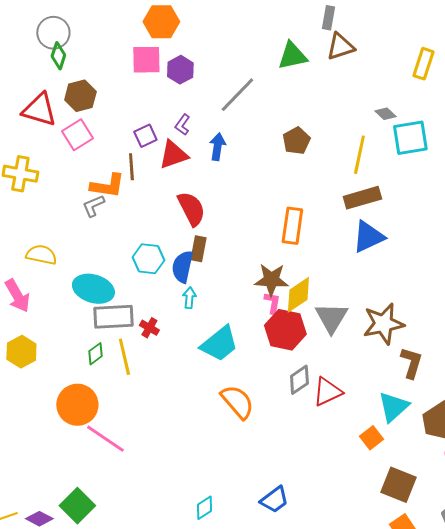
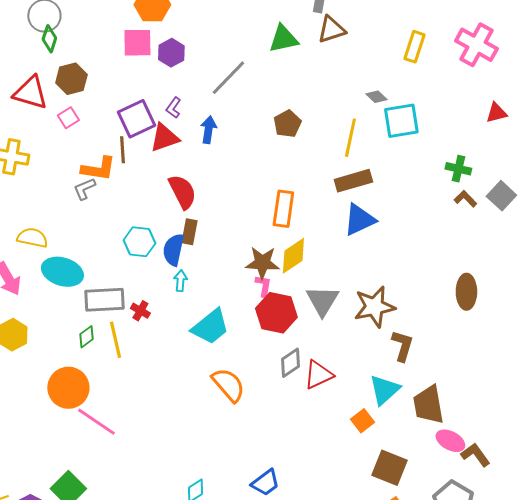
pink square: (77, 135) -> (68, 118), size x0.7
purple square: (145, 136) -> (136, 119), size x1.6
cyan ellipse: (93, 289) -> (62, 272), moved
yellow diamond: (298, 295) -> (293, 256), moved

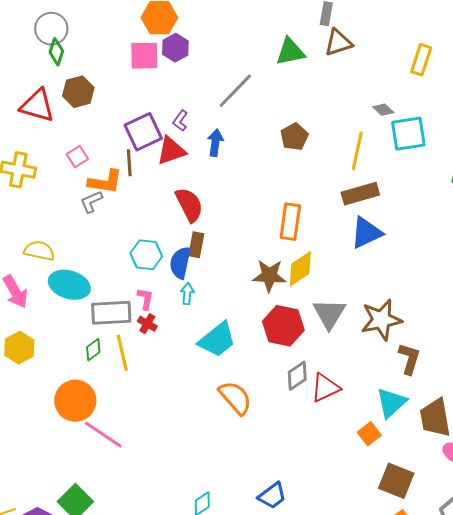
purple hexagon: (171, 53) -> (175, 48), moved
pink square: (68, 118) -> (77, 157), moved
pink L-shape: (263, 286) -> (145, 299), moved

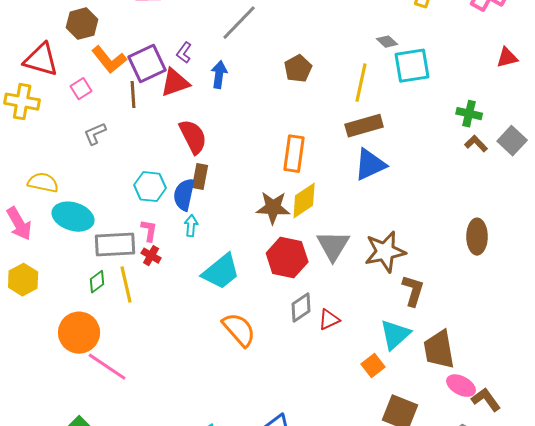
red triangle: (37, 106) -> (41, 60), moved
orange L-shape: (105, 182) -> (109, 60), moved, turned 42
red triangle: (325, 388) -> (329, 320), size x0.7

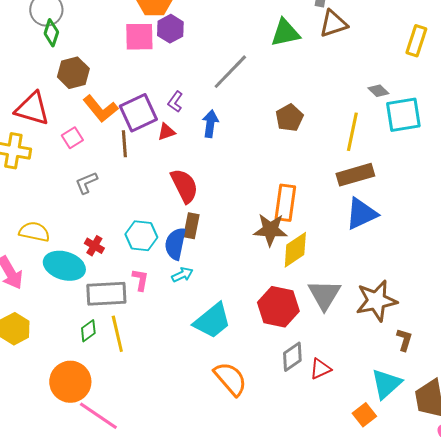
red triangle: (175, 83) -> (166, 132), size x0.6
brown star: (273, 208) -> (270, 230), moved
cyan arrow: (191, 226) -> (182, 275), turned 60
red cross: (151, 256) -> (94, 246), moved
brown L-shape: (413, 291) -> (404, 340), size x0.7

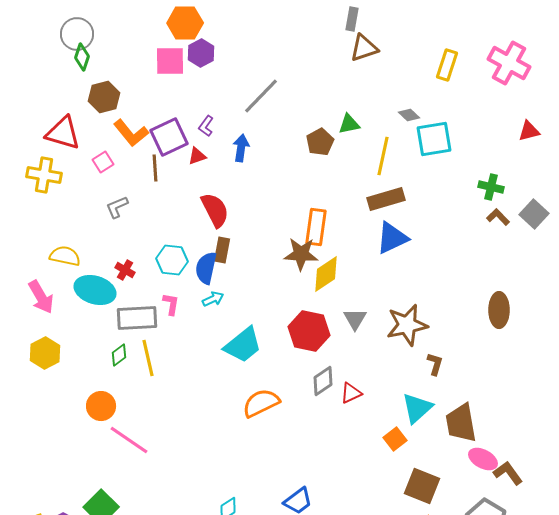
green triangle: (285, 33) -> (349, 124), moved, size x0.7
gray triangle: (324, 295) -> (355, 319), size x0.7
orange semicircle: (230, 379) -> (261, 403), turned -75
orange circle: (70, 382) -> (101, 406), size x0.7

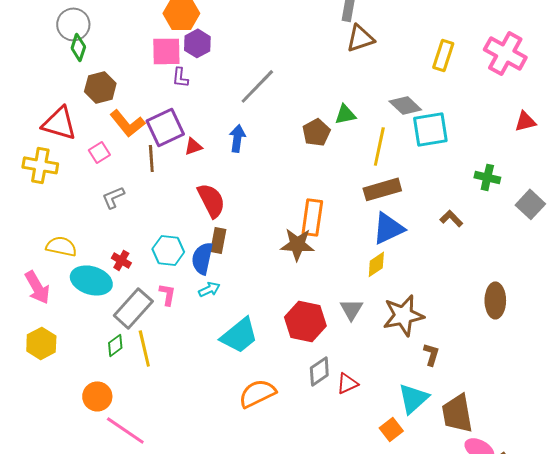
gray diamond: (409, 115) -> (405, 105), size x1.5
purple L-shape: (206, 126) -> (180, 77), moved, turned -30
brown L-shape: (498, 217) -> (451, 218), moved
yellow diamond: (326, 274) -> (376, 264), moved, size x0.7
gray rectangle: (137, 318) -> (133, 308), turned -45

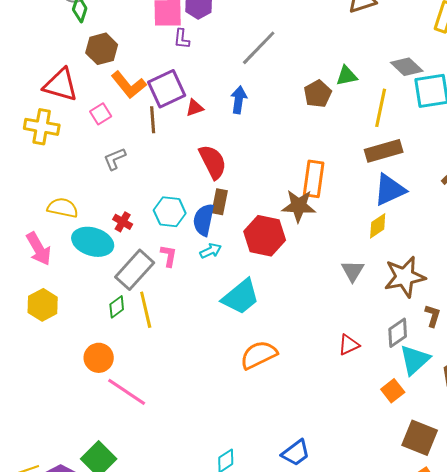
red hexagon: (305, 321) -> (265, 236), moved
gray diamond: (319, 371) -> (398, 333), moved

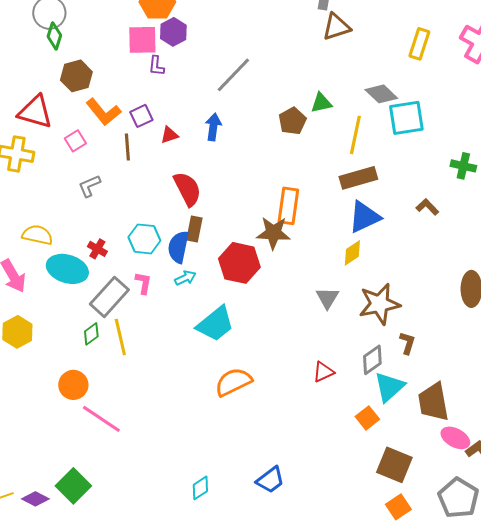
purple square: (167, 89) -> (141, 116), size x0.6

